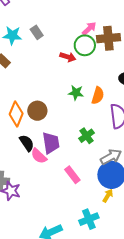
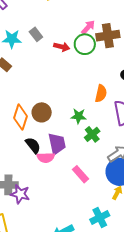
red arrow: (68, 57) -> (62, 47), moved
green star: (76, 93) -> (79, 116), moved
pink semicircle: (39, 156) -> (46, 158), turned -42

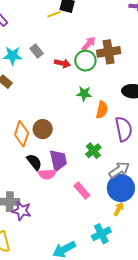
green star: (79, 116) -> (84, 94), moved

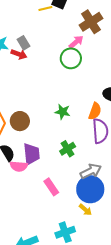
brown cross: (109, 52) -> (91, 22), moved, turned -30
red arrow: (62, 63) -> (19, 54), moved
green star: (84, 94) -> (63, 112), moved
orange semicircle: (102, 110) -> (95, 111), moved
yellow arrow: (119, 209) -> (85, 210), turned 96

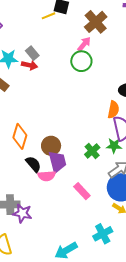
green star: (63, 112) -> (114, 146), moved
brown circle: (20, 121) -> (51, 146), moved

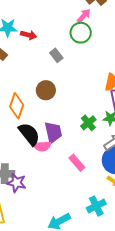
gray rectangle: (32, 53) -> (56, 55), moved
brown circle: (51, 146) -> (46, 90), moved
black semicircle: (33, 164) -> (29, 134), size x1.4

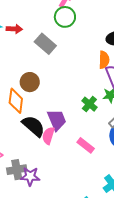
gray rectangle: (56, 55) -> (45, 44), size x1.5
brown circle: (46, 90) -> (30, 82), moved
pink semicircle: (42, 146) -> (48, 136), turned 120

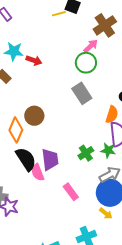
gray rectangle: (45, 44) -> (82, 93), moved
pink semicircle: (48, 136) -> (38, 172), turned -54

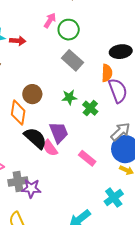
pink arrow: (91, 46) -> (50, 20), moved
green star: (108, 150) -> (69, 97), moved
green cross: (86, 153) -> (90, 108), moved

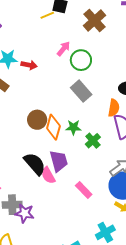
orange diamond: (18, 113) -> (53, 127), moved

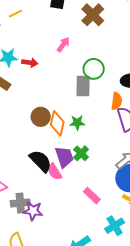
yellow line: (47, 15) -> (15, 14), moved
green circle: (81, 60) -> (94, 69), moved
gray rectangle: (81, 91) -> (83, 86), turned 45
green cross: (93, 141) -> (81, 153), moved
pink rectangle: (84, 190) -> (92, 196), moved

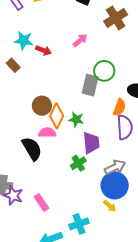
green cross: (81, 153) -> (78, 163), moved
purple trapezoid: (64, 157) -> (91, 143), moved
pink semicircle: (55, 172) -> (47, 133), moved, turned 108
pink rectangle: (92, 196) -> (42, 203), moved
cyan cross: (115, 226) -> (79, 224), moved

